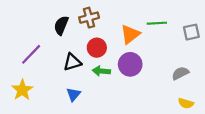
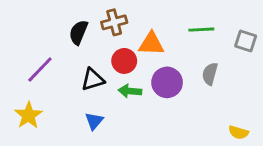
gray square: (191, 32) -> (246, 41), turned 30
orange triangle: (130, 34) -> (151, 44), moved, turned 40
gray semicircle: (180, 73) -> (210, 74), moved, turned -48

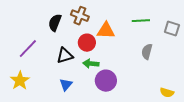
brown cross: (114, 22) -> (80, 16), turned 36
purple circle: (167, 82) -> (106, 81), moved

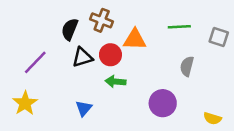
black triangle: (65, 56) -> (82, 57), moved
purple circle: (106, 81) -> (163, 103), moved

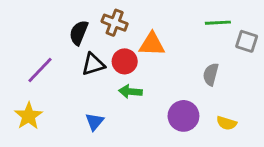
green line: (179, 27) -> (218, 23), moved
yellow semicircle: (212, 118) -> (227, 123), moved

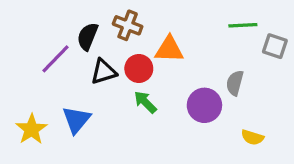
purple line: (40, 70) -> (56, 59), moved
green arrow: (130, 92) -> (145, 102), turned 40
purple circle: (183, 116) -> (204, 105), moved
blue triangle: (95, 122) -> (76, 120), moved, size x1.4

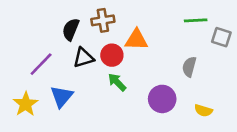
brown cross: (128, 25) -> (103, 20), turned -30
purple line: (56, 59) -> (41, 64), moved
purple circle: (204, 105) -> (162, 99), moved

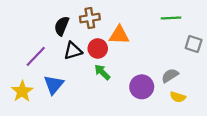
gray square: (221, 37) -> (194, 44), moved
gray semicircle: (189, 67) -> (170, 76), moved, turned 42

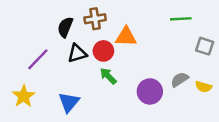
blue triangle: (54, 85) -> (69, 102), moved
yellow semicircle: (178, 97) -> (203, 87), moved

